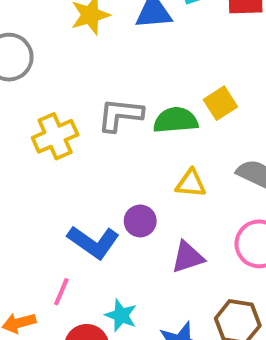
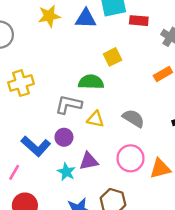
yellow square: (220, 103) -> (113, 57), moved
gray L-shape: (120, 115) -> (69, 105), moved
cyan star: (121, 315) -> (66, 172), moved

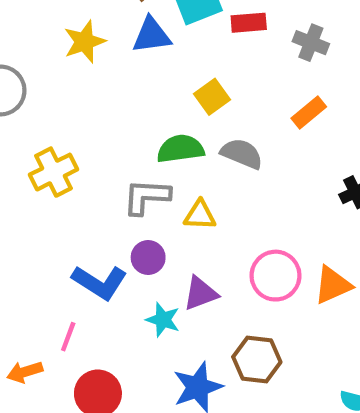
gray semicircle: (133, 118) -> (242, 154), moved

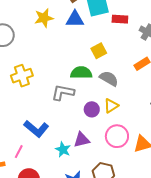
yellow triangle: (200, 215) -> (111, 106), moved, turned -42
purple circle: (148, 258) -> (92, 109), moved

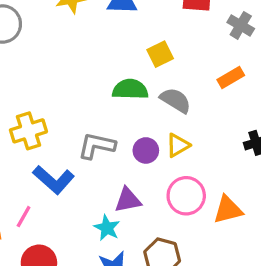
yellow cross: (22, 76) -> (28, 131), moved
gray L-shape: (63, 92) -> (97, 146), moved
cyan star: (63, 150) -> (107, 228), moved

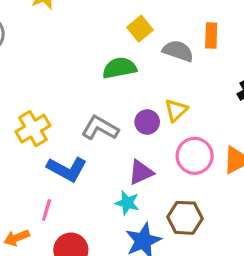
orange rectangle: (231, 77) -> (211, 35), turned -45
gray semicircle: (176, 100) -> (178, 51), moved
gray L-shape: (97, 146) -> (100, 128), turned 30

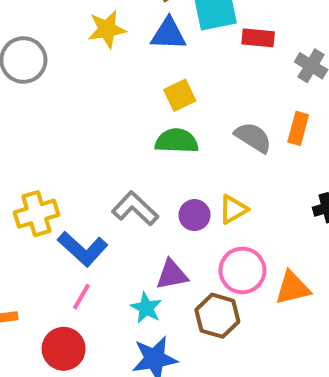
yellow square: (140, 29) -> (180, 95), moved
yellow cross: (33, 129) -> (36, 214), moved
pink line: (47, 210) -> (81, 297), moved
brown hexagon: (185, 218) -> (217, 316), moved

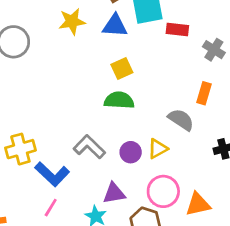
gray semicircle: (253, 137) -> (181, 120), moved

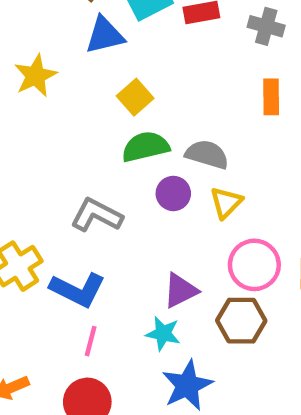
yellow star: (72, 21) -> (36, 76), moved
gray semicircle: (181, 120) -> (207, 154), moved
gray L-shape: (89, 147) -> (97, 215), moved
purple circle: (131, 152) -> (173, 193), moved

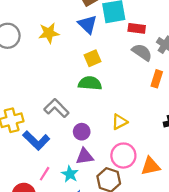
blue triangle: (105, 35) -> (88, 24), turned 40
gray semicircle: (207, 154) -> (142, 52), moved
purple circle: (173, 193) -> (82, 132), moved
pink line: (91, 341) -> (45, 174), moved

